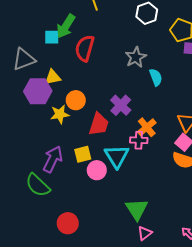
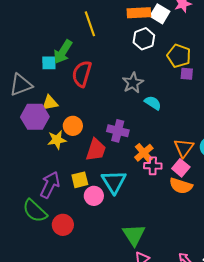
cyan semicircle: (156, 77) -> (153, 103), turned -36
purple cross: (121, 105) -> (118, 131), turned -30
pink cross: (139, 140) -> (153, 166), moved
red circle: (68, 223) -> (63, 225), moved

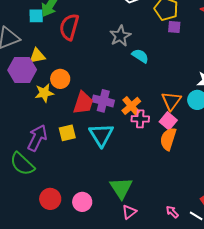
purple cross: (118, 131) -> (103, 101), moved
orange semicircle: (181, 186) -> (168, 139), turned 90
pink circle: (94, 196) -> (82, 202), moved
red circle: (63, 225) -> (50, 199), moved

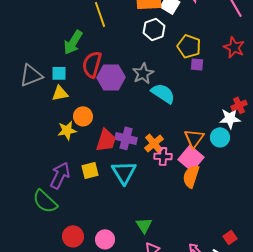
cyan square: (36, 16) -> (59, 73), moved
cyan semicircle: (140, 56) -> (163, 93), size x1.4
purple hexagon: (22, 70) -> (111, 77), moved
pink square: (168, 121) -> (191, 158), size x1.4
green triangle: (121, 188) -> (144, 225), size x0.7

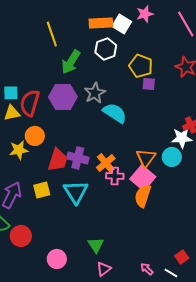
green arrow: (73, 42) -> (71, 62), moved
red semicircle: (92, 64) -> (30, 103), moved
red circle: (73, 236) -> (21, 236), moved

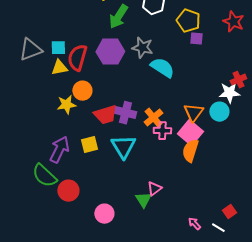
gray star: (95, 93) -> (142, 48), turned -30
red trapezoid: (58, 160) -> (105, 115), turned 55
pink triangle: (104, 269) -> (154, 189), moved

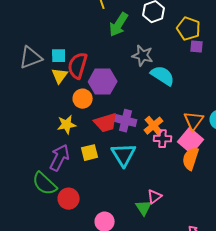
purple hexagon: (110, 52) -> (103, 82), moved
yellow triangle: (59, 68) -> (60, 76), turned -42
yellow star: (66, 105) -> (67, 125), moved

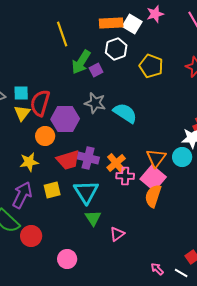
purple square: (197, 47) -> (96, 70), moved, turned -32
gray star: (143, 56) -> (95, 103), moved
green triangle: (144, 208) -> (93, 218), moved

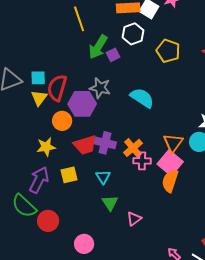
gray star: (95, 103) -> (100, 88), moved
cyan triangle: (86, 192) -> (103, 177), size x0.6

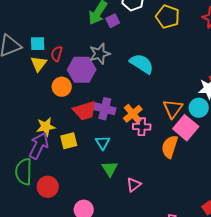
red semicircle: (57, 88) -> (57, 54), size x0.6
gray star: (100, 88) -> (100, 54), turned -30
yellow star: (46, 147) -> (46, 127), moved
pink square: (170, 163) -> (186, 128), moved
green semicircle: (24, 206) -> (24, 172), turned 48

